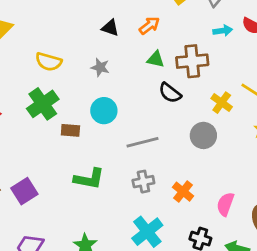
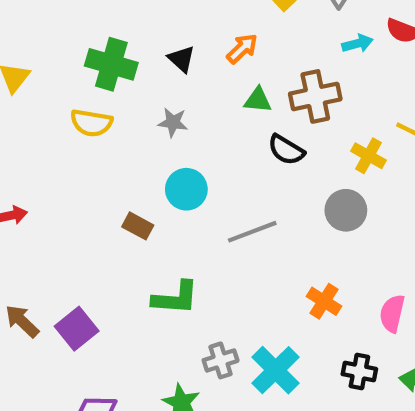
black triangle: (110, 28) -> (181, 59), turned 30
green cross: (43, 104) -> (111, 64), moved, turned -32
brown rectangle: (70, 130) -> (138, 226), turned 30
gray cross: (143, 182) -> (221, 360), moved

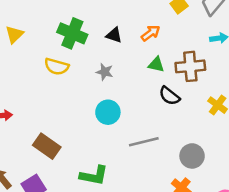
black triangle: (181, 59) -> (114, 35), turned -30
gray circle: (346, 210) -> (192, 156), moved
brown rectangle: (138, 226) -> (47, 146), moved, size x1.5

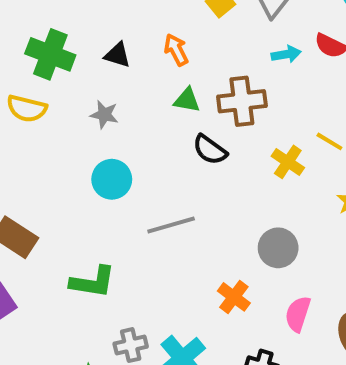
orange arrow: (151, 33) -> (176, 50), turned -78
gray circle: (192, 156) -> (278, 248), moved

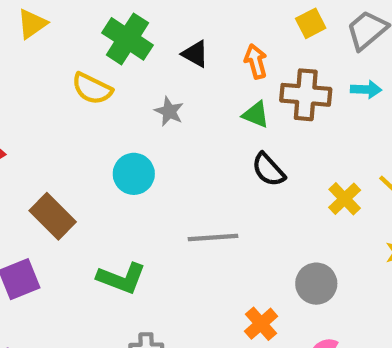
brown cross: (242, 101) -> (306, 95), moved
cyan circle: (112, 179) -> (134, 174), moved

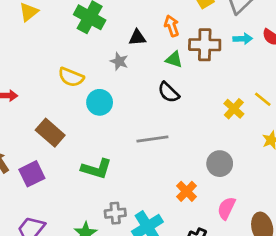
black triangle: (195, 54) -> (137, 38), moved, turned -30
yellow semicircle: (92, 89) -> (71, 77), moved
black semicircle: (268, 170) -> (169, 92), moved

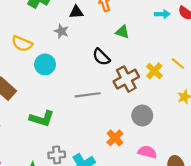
brown cross: (205, 45) -> (126, 79), moved, turned -30
green triangle: (174, 59) -> (122, 32), moved
pink semicircle: (226, 208) -> (147, 152), turned 78

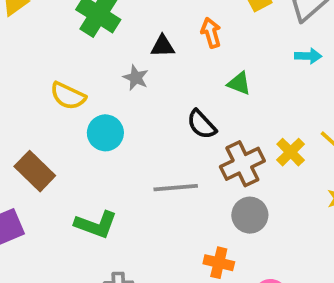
gray circle: (142, 116) -> (250, 215), moved
orange cross: (115, 138) -> (219, 263), turned -35

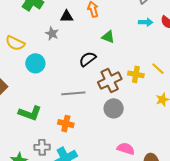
black semicircle: (202, 124) -> (88, 59), turned 96
yellow cross: (291, 152) -> (136, 74), turned -35
orange cross: (219, 263) -> (66, 124), moved

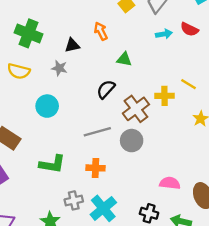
yellow semicircle: (15, 43) -> (19, 71), moved
gray circle: (114, 108) -> (132, 141), moved

